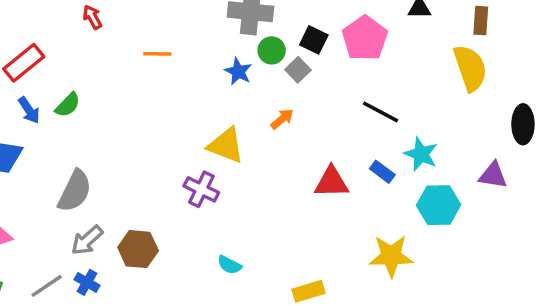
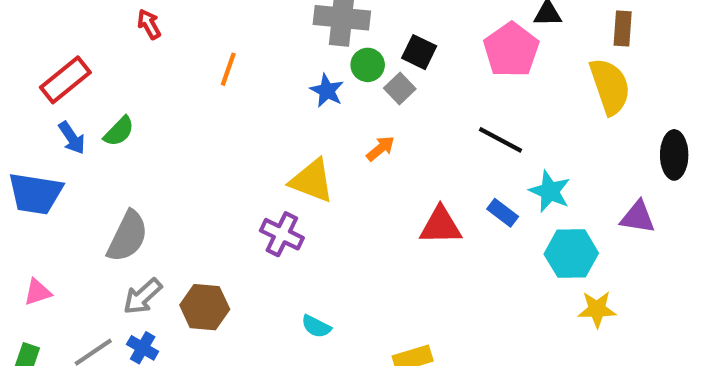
pink pentagon: (365, 38) -> (511, 50), moved
orange line: (157, 54) -> (228, 69), turned -72
yellow star: (391, 256) -> (597, 309), moved, size x0.7

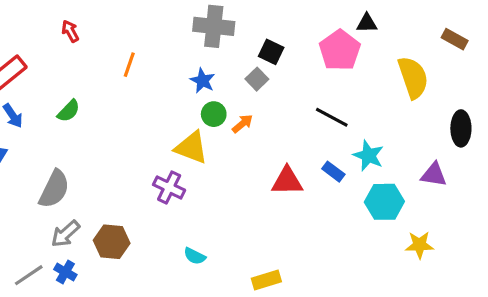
brown rectangle: (623, 28) -> (455, 39), moved, turned -65
green circle: (368, 65) -> (214, 114), moved
green semicircle: (119, 131) -> (69, 111), moved
yellow star: (597, 309) -> (419, 245), moved

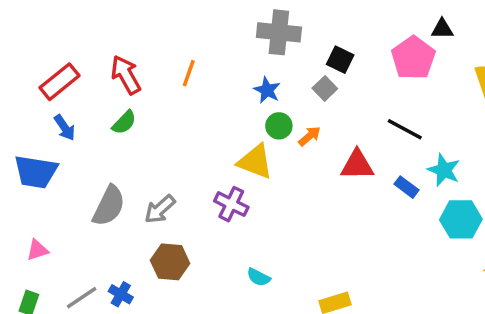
red arrow: (70, 31) -> (126, 75), moved, size x1.6
red triangle: (287, 181) -> (357, 165), moved
gray arrow: (65, 234) -> (160, 209), moved

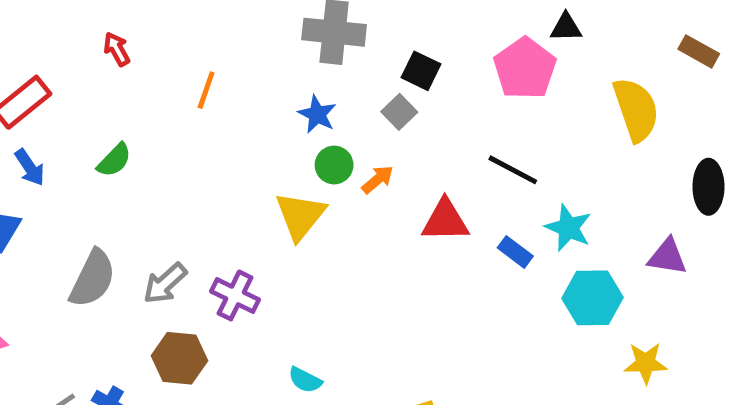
red arrow: (126, 75) -> (117, 49), moved, size x0.6
yellow triangle: (255, 162) -> (300, 216), turned 48
purple cross: (231, 204) -> (235, 295), moved

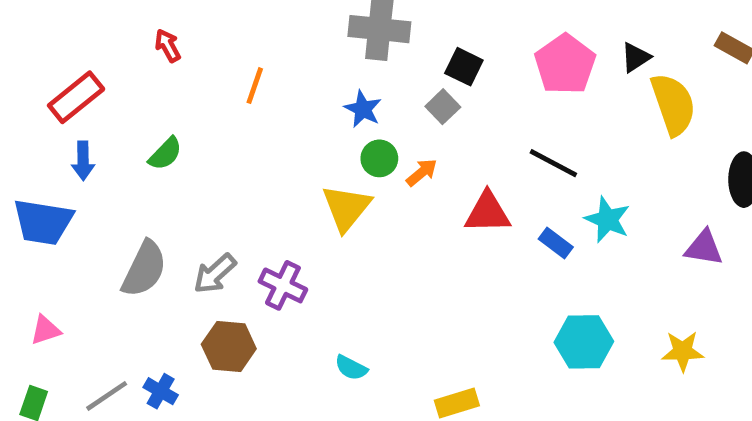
black triangle: (566, 27) -> (636, 57), moved, turned -32
blue arrow: (30, 167) -> (83, 161), turned 33
cyan hexagon: (593, 298) -> (584, 342), moved

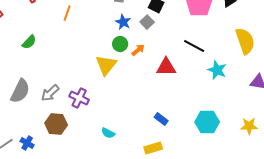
yellow semicircle: (673, 104) -> (245, 41), moved
blue star: (363, 109) -> (123, 22), moved
blue rectangle: (556, 243) -> (161, 119), moved

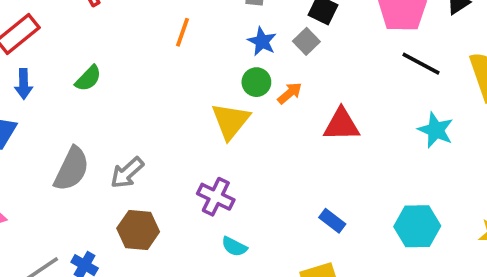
orange line: (67, 13) -> (183, 32), moved
black line: (194, 46) -> (421, 64), moved
purple cross: (79, 98) -> (216, 197), moved

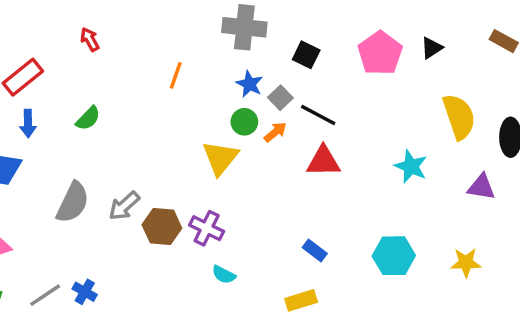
gray square: (306, 41) -> (280, 98), moved
black line: (421, 64) -> (318, 115), moved
brown hexagon: (138, 230) -> (162, 227), moved

